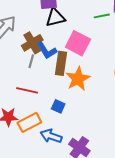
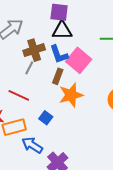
blue L-shape: (47, 51) -> (59, 54), moved
brown rectangle: (61, 63) -> (58, 76), size x0.7

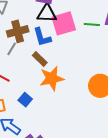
pink square: (79, 60) -> (64, 23), moved, turned 30
brown rectangle: (58, 76) -> (40, 59), turned -70

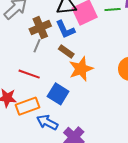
blue square: (25, 100) -> (58, 94), size x1.5

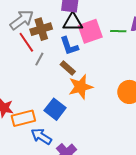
brown cross: (40, 28) -> (41, 29), moved
red line: (29, 74) -> (26, 42), moved, turned 30

